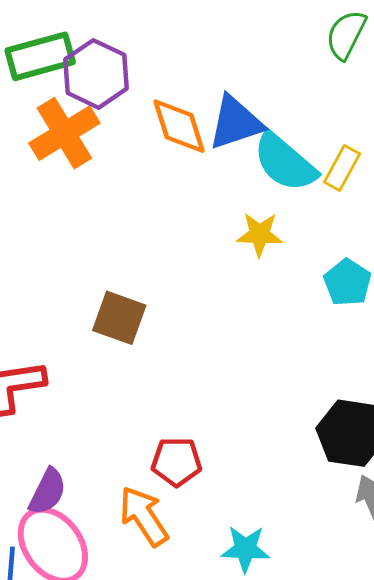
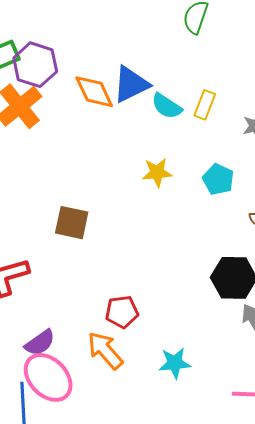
cyan semicircle: (285, 162) -> (167, 106), size x0.7
yellow star: (260, 234) -> (157, 173), moved
purple semicircle: (48, 492) -> (40, 343), turned 36

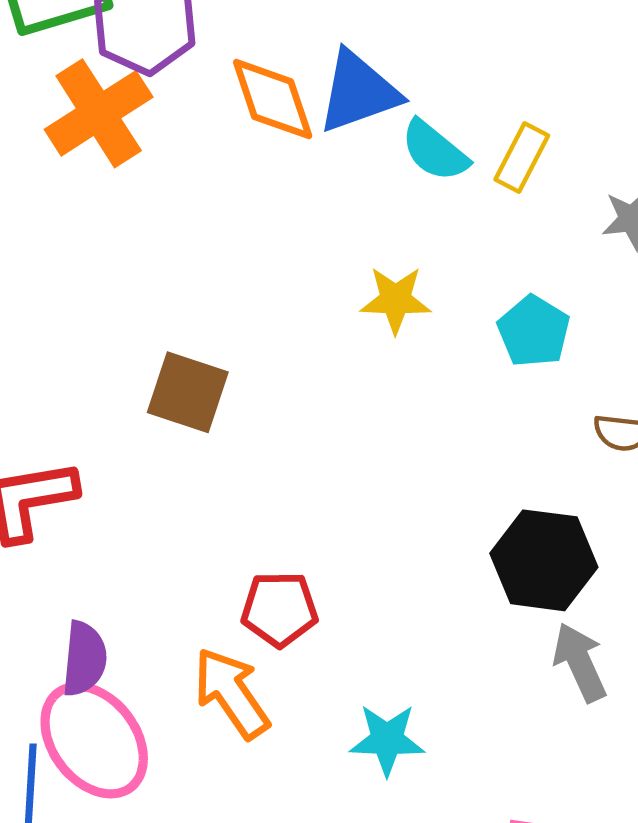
purple semicircle: (40, 343) -> (84, 659), turned -56

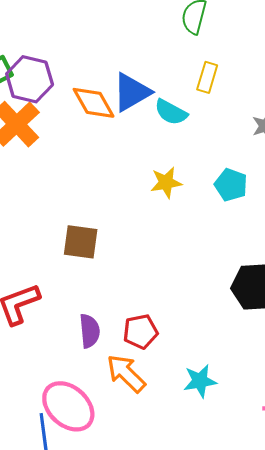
yellow rectangle: (522, 157) -> (207, 77), moved
purple semicircle: (84, 659) -> (90, 331), moved

